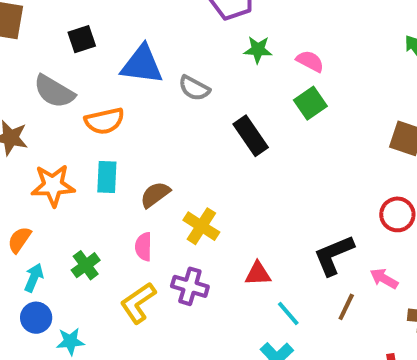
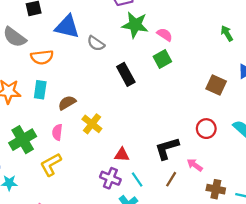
green star: (258, 50) -> (135, 25), size x1.6
green cross: (86, 265) -> (23, 140), size x1.6
purple cross: (190, 286) -> (110, 178), moved

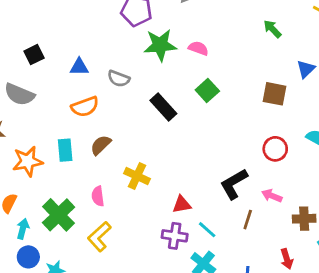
blue triangle: (67, 27) -> (79, 67), size x0.6
orange semicircle: (42, 57) -> (85, 107), moved
green square: (162, 59) -> (207, 90), moved
brown semicircle: (67, 103) -> (101, 145), moved

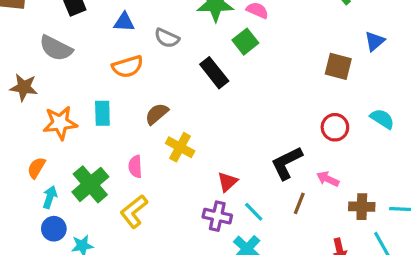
green square: (207, 90) -> (245, 42), moved
brown semicircle: (101, 145) -> (157, 114), moved
red triangle: (182, 204) -> (227, 182), turned -36

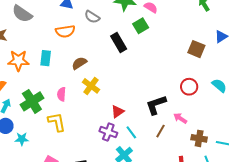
yellow L-shape: (134, 211) -> (57, 122), turned 110

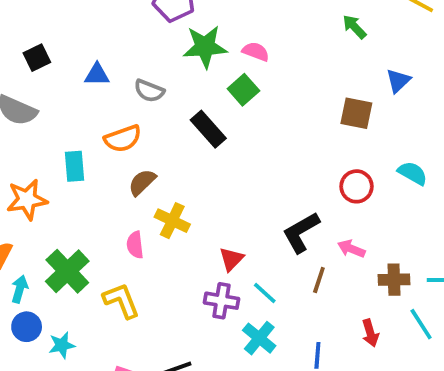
orange semicircle: (65, 31) -> (123, 139), moved
cyan rectangle: (46, 58) -> (74, 166), moved
pink semicircle: (61, 94) -> (135, 245), moved

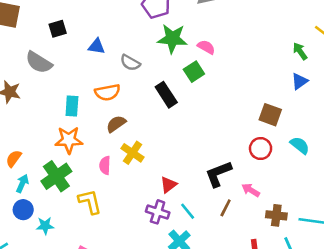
green arrow: (354, 27) -> (300, 51), moved
brown square: (356, 113) -> (270, 115), moved
orange star: (27, 200) -> (69, 140), moved

